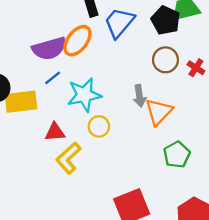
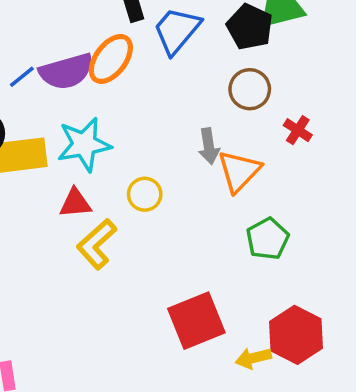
red cross: (196, 68) -> (298, 130), moved
blue line: (53, 78) -> (22, 77), moved
cyan star: (84, 95) -> (84, 144), moved

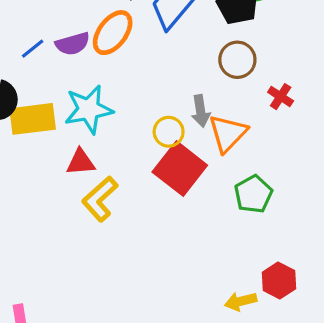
purple semicircle: (66, 71) -> (73, 44), size x0.7
yellow circle: (145, 194) -> (169, 132), moved
red square: (196, 321) -> (180, 169), moved, turned -30
red hexagon: (296, 335) -> (279, 280), size x0.7

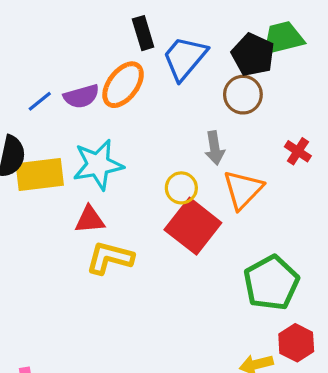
brown circle: (237, 60) -> (243, 95), moved
gray arrow: (201, 111) -> (215, 148), moved
green pentagon: (253, 194) -> (271, 283), moved, size x1.4
yellow L-shape: (100, 199) -> (110, 258), turned 57

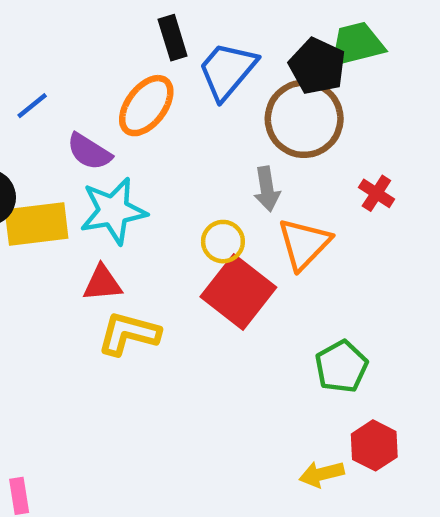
brown circle: (243, 95) -> (304, 119), size x1.5
purple semicircle: (81, 96) -> (89, 152), moved, turned 48
blue line: (40, 101) -> (32, 106), moved
green pentagon: (271, 283) -> (341, 367), size x0.7

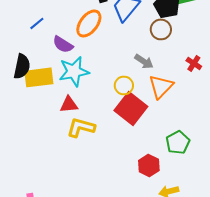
brown circle: (304, 119) -> (161, 29), size x0.6
gray arrow: (267, 189) -> (144, 61), turned -48
red hexagon: (374, 445) -> (149, 165), moved

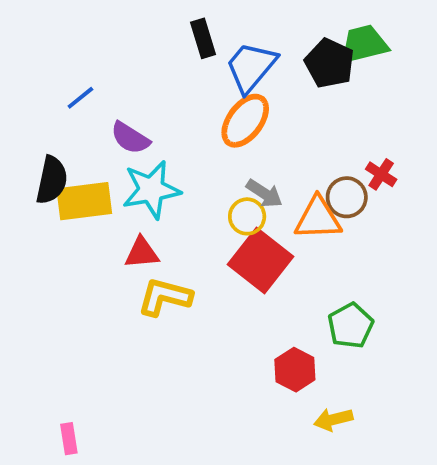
orange ellipse: (89, 23) -> (245, 121), moved
brown circle: (161, 29) -> (347, 197), moved
gray arrow: (144, 61) -> (264, 193), moved
orange triangle: (161, 86) -> (318, 218), turned 44

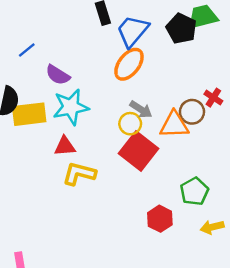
yellow arrow: (333, 419) -> (212, 227), moved

